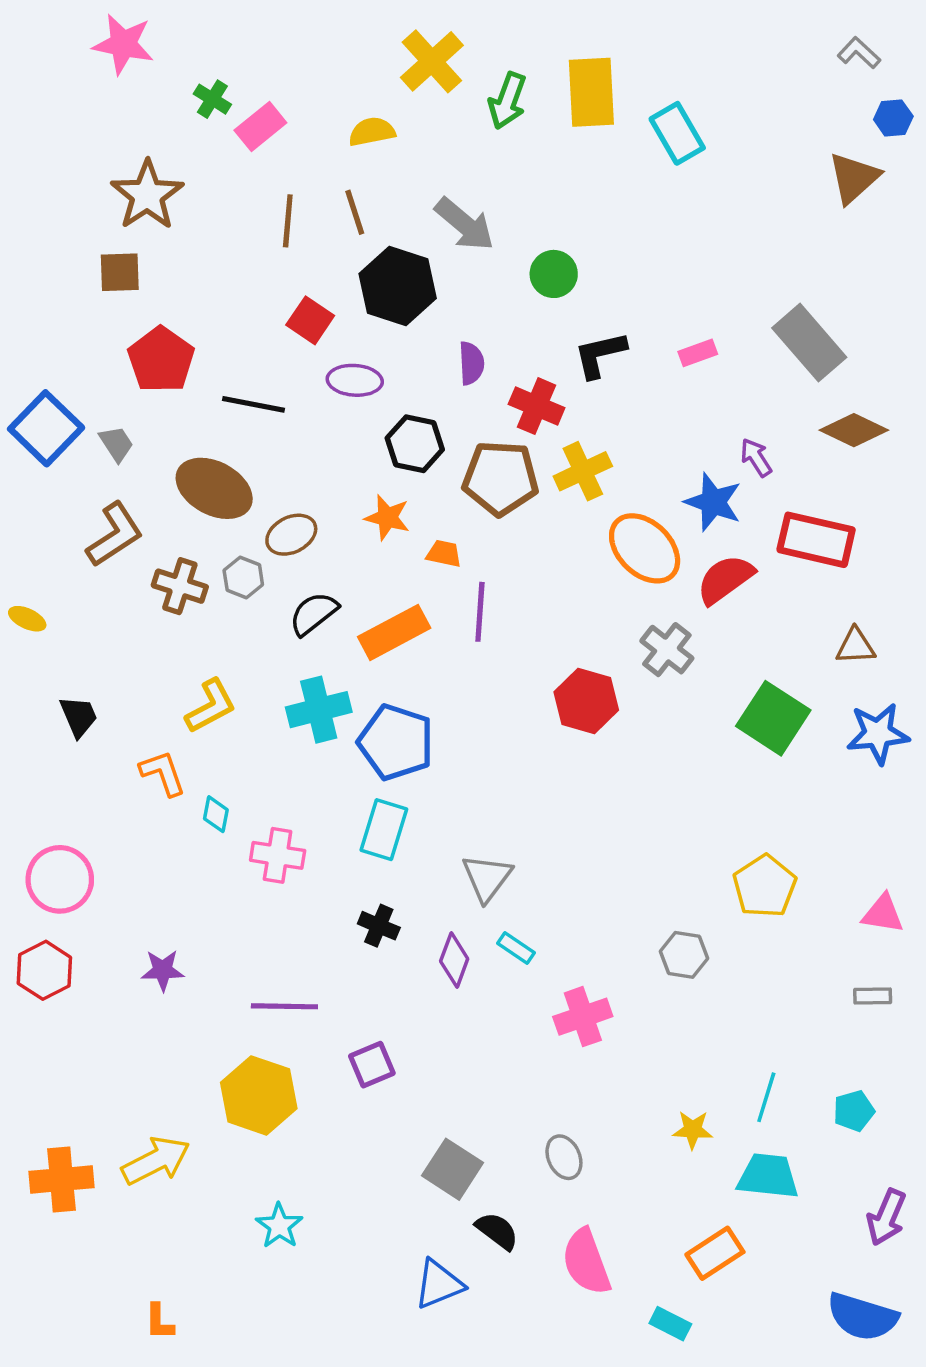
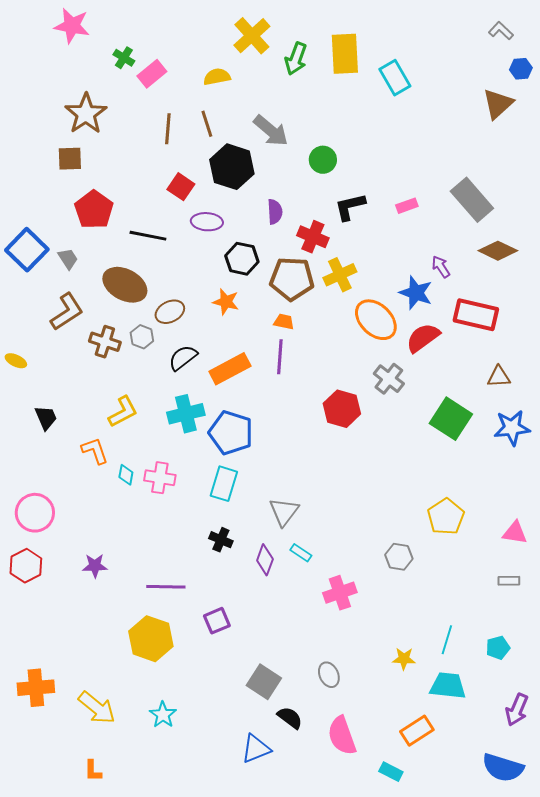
orange trapezoid: (444, 554) -> (284, 322), moved
pink cross: (278, 855) -> (160, 478), moved
yellow arrow: (156, 1161) -> (97, 708), moved, turned 66

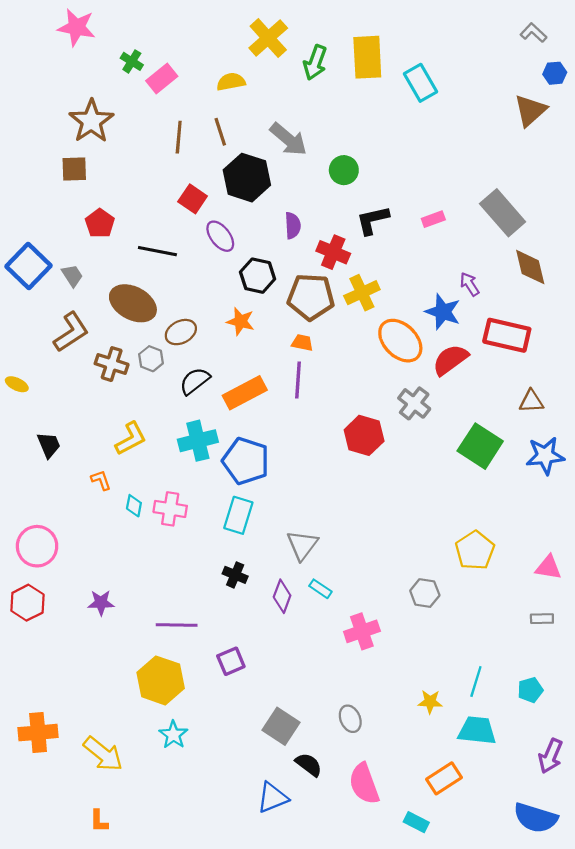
red pentagon: (94, 210) -> (100, 223), size x0.7
purple ellipse: (207, 222) -> (220, 236), turned 48
brown diamond: (498, 251) -> (530, 267), turned 51
orange L-shape: (95, 451) -> (101, 480), size x0.7
cyan star: (163, 715) -> (173, 735), moved

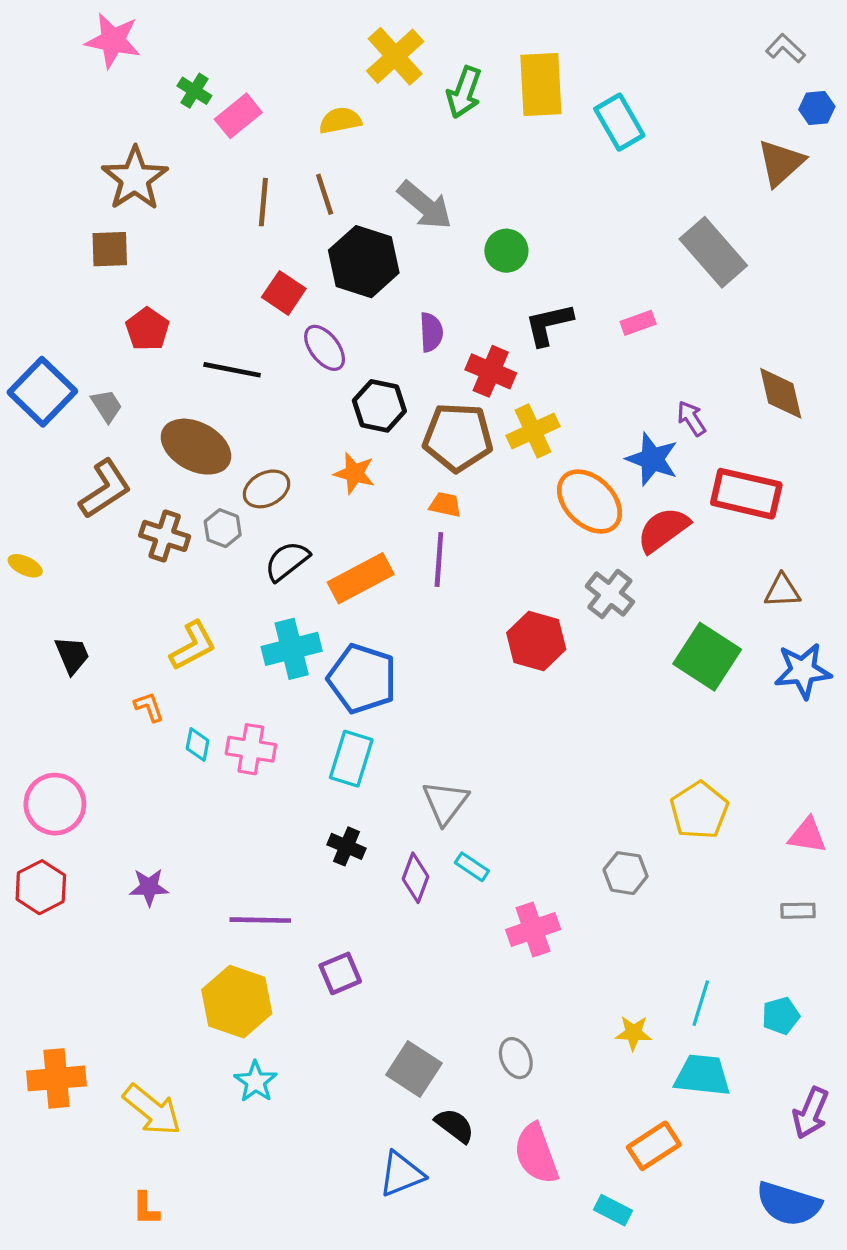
gray rectangle: (503, 213) -> (713, 252), moved

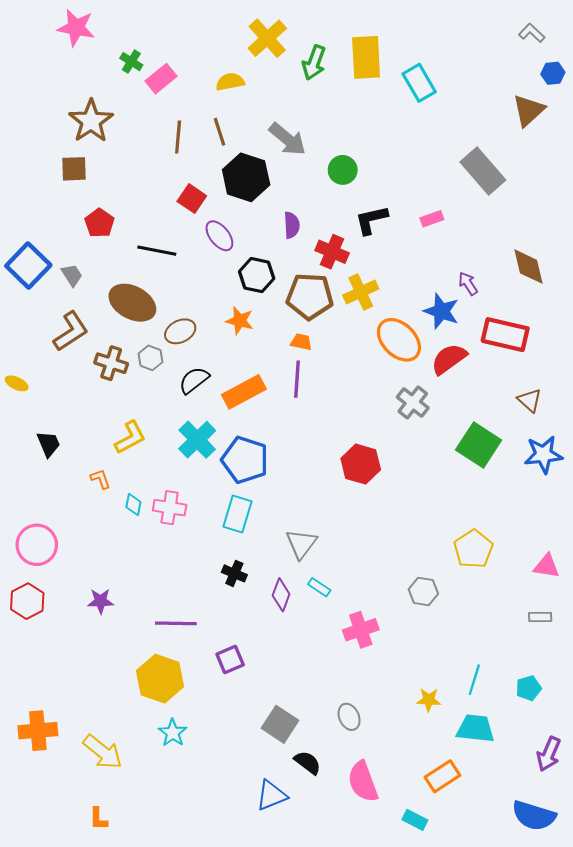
brown triangle: (782, 591) -> (530, 400), turned 45
red hexagon: (536, 641) -> (361, 464), moved
cyan cross: (292, 649) -> (197, 440), turned -30

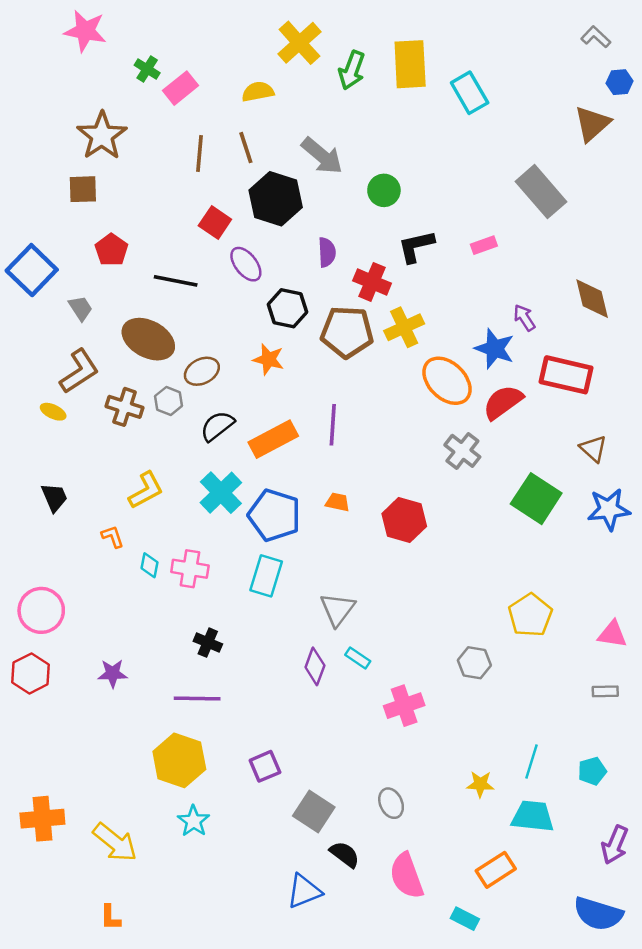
blue square: (28, 265) -> (32, 270), moved
orange trapezoid: (301, 342) -> (338, 502), moved
yellow ellipse: (17, 383) -> (53, 412), moved
black cross: (234, 573) -> (208, 643), moved
purple square: (230, 659) -> (265, 766), moved

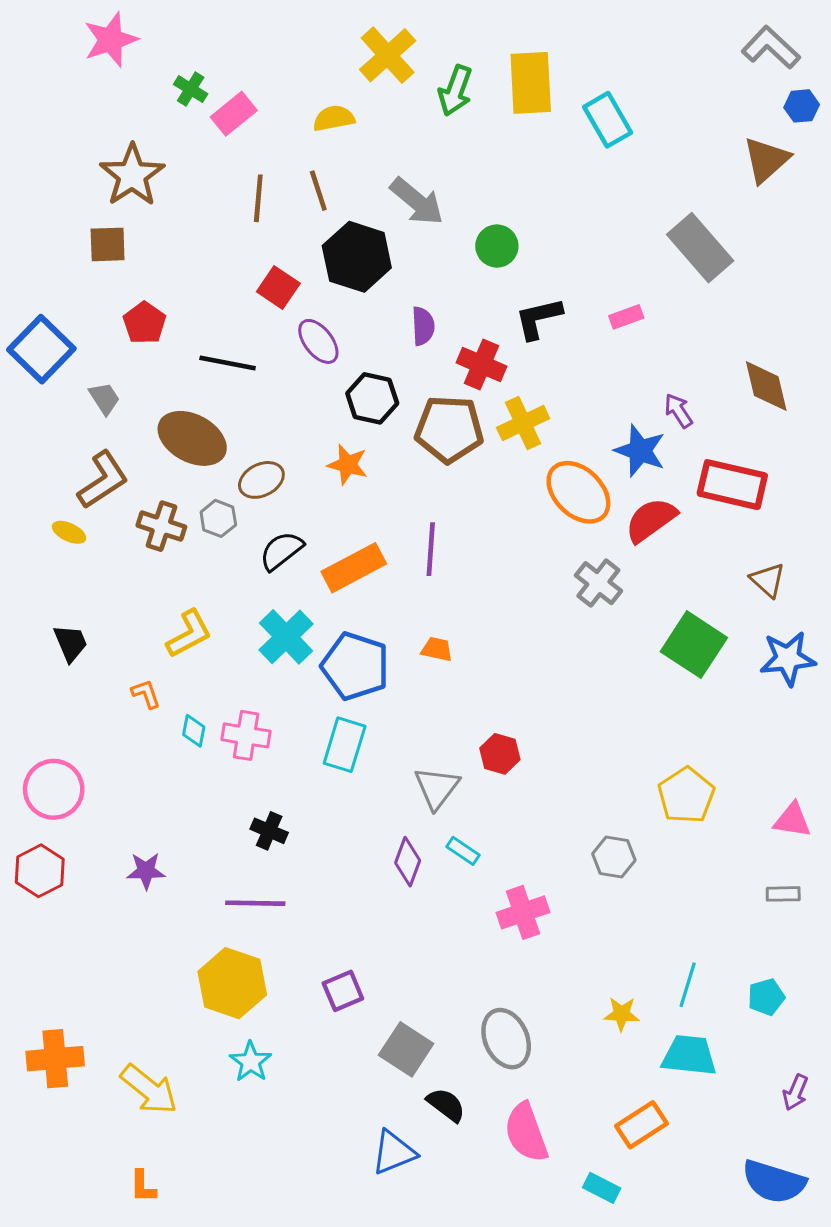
pink star: (85, 31) -> (111, 40), turned -30
gray L-shape: (596, 37) -> (771, 47), size x1.5
red hexagon: (404, 520) -> (500, 754), moved, size x0.7
gray ellipse: (391, 803) -> (506, 1039), size x1.5
purple arrow: (615, 845) -> (795, 1092), size x0.7

